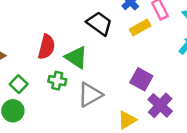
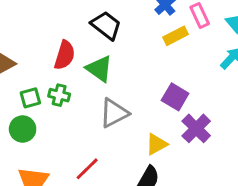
black trapezoid: (99, 23) -> (106, 25), moved
green cross: (57, 81) -> (59, 95), moved
green square: (19, 84) -> (30, 98), turned 30

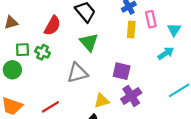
yellow rectangle: (176, 36) -> (131, 29), turned -70
green triangle: (99, 69) -> (89, 42), moved
purple square: (175, 97) -> (122, 71), turned -30

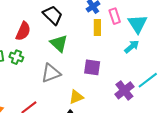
cyan triangle: (174, 30) -> (137, 24), size x1.5
purple cross: (131, 96) -> (124, 90), moved

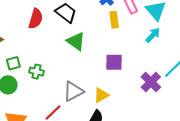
red semicircle: (23, 31) -> (36, 19), moved
green cross: (16, 57) -> (36, 72), moved
gray triangle: (51, 73) -> (73, 91), moved

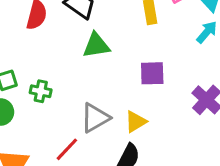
green triangle: (76, 41) -> (96, 45), turned -42

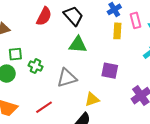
gray triangle: (95, 118) -> (67, 78), moved

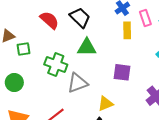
red semicircle: (44, 16) -> (49, 20), turned -72
green square: (15, 54) -> (23, 49), moved
green cross: (36, 66) -> (56, 64), moved, size x1.5

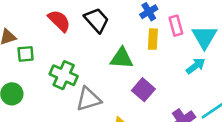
green triangle: (87, 47) -> (122, 58), moved
purple square: (122, 72) -> (143, 90), turned 30

